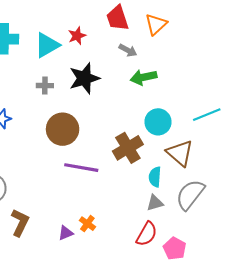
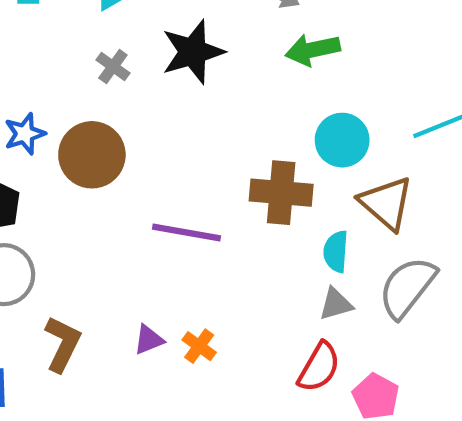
gray cross: (45, 86) -> (113, 66), turned 35
brown circle: (63, 129) -> (92, 155), moved
brown cross: (128, 148) -> (281, 193), turned 36
purple triangle: (66, 233) -> (149, 340), moved

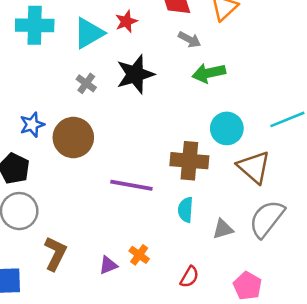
cyan semicircle: (336, 251) -> (186, 210), moved
purple triangle: (149, 340) -> (108, 265), moved
red semicircle: (319, 367) -> (189, 277), moved, size x0.7

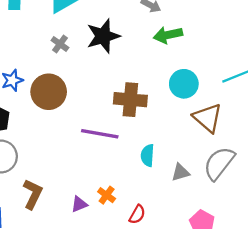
brown cross: (189, 161) -> (130, 100), moved
red semicircle: (189, 277) -> (137, 214), moved

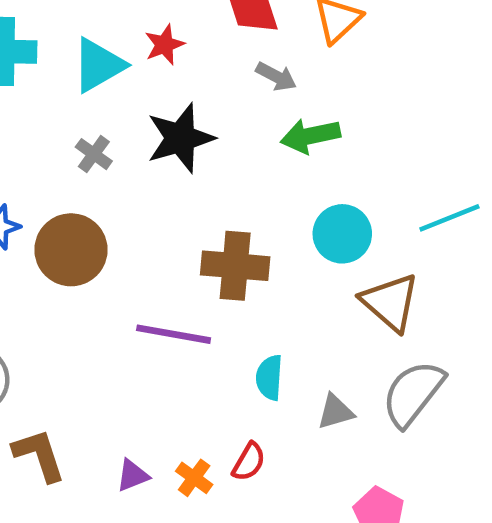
brown L-shape: (33, 194) -> (39, 455), turned -44
orange cross: (107, 195) -> (194, 478), moved
red semicircle: (137, 214) -> (249, 462), moved

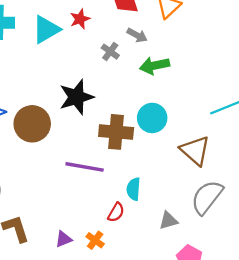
black star: (180, 138) -> (76, 97), moved
gray cross: (94, 154) -> (110, 52), moved
cyan circle: (342, 234) -> (152, 118), moved
gray triangle: (335, 412) -> (168, 220), moved
red semicircle: (249, 462) -> (116, 212), moved

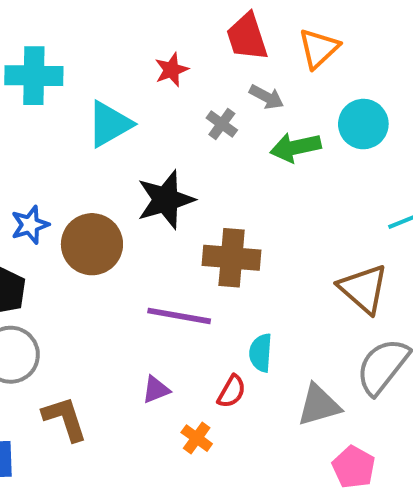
cyan triangle: (46, 29) -> (109, 124), moved
cyan circle: (152, 118) -> (363, 124), moved
gray triangle: (168, 220) -> (319, 405), size x1.4
purple triangle: (64, 239) -> (156, 390), moved

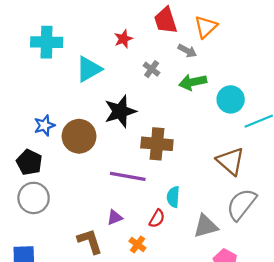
gray arrow: (266, 97) -> (187, 51), moved
cyan circle: (363, 124) -> (231, 99), moved
brown L-shape: (65, 419) -> (90, 241), moved

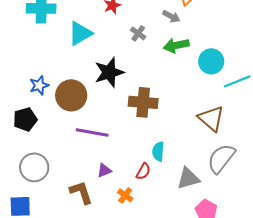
black pentagon: (29, 162) -> (25, 119), turned 30
purple line: (128, 176) -> (92, 132), moved
gray circle: (34, 198) -> (34, 167), moved

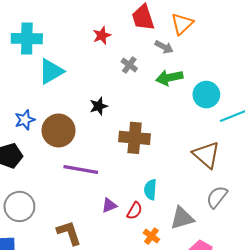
cyan triangle: (80, 33) -> (51, 71), moved
black star: (109, 72) -> (99, 106), size x0.6
gray semicircle: (221, 158) -> (217, 197), size x0.7
purple triangle: (104, 170) -> (109, 205), moved
orange cross: (125, 195) -> (151, 236), moved

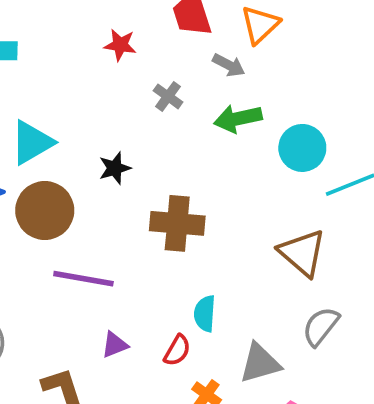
red star: (102, 35) -> (120, 45), turned 30
cyan triangle: (51, 71) -> (32, 142), moved
purple triangle: (109, 205) -> (115, 345), moved

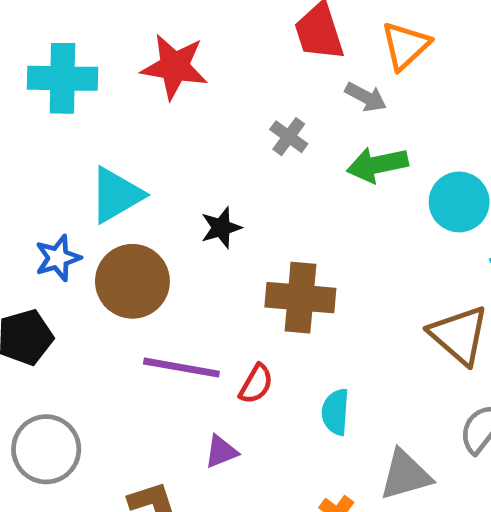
red star: (120, 45) -> (174, 67), moved, size x1.6
red semicircle: (177, 350) -> (256, 384), moved

